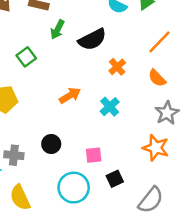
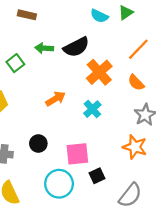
green arrow: (57, 30) -> (44, 48), moved, turned 66
orange cross: (117, 67) -> (99, 72), size x1.6
pink square: (94, 155) -> (77, 154), size x1.5

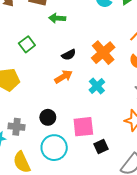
black semicircle: (76, 47) -> (69, 55), moved, size x0.6
green arrow: (44, 48) -> (57, 18), moved
cyan circle: (59, 184) -> (54, 148), moved

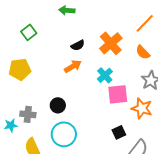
green square: (27, 44) -> (29, 32), moved
pink square: (83, 127) -> (118, 94), moved
black square: (101, 147) -> (119, 132), moved

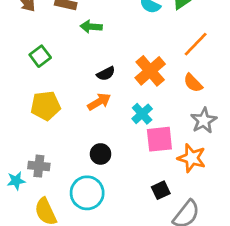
yellow pentagon: (20, 69) -> (46, 106), moved
black circle: (58, 105) -> (101, 154), moved

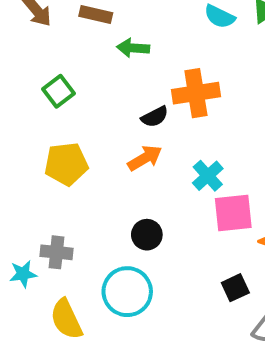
orange cross: (150, 71) -> (196, 93), moved, turned 32

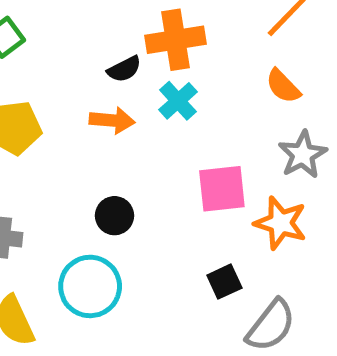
orange arrow: (145, 158) -> (112, 120), turned 36
cyan cross: (208, 176) -> (178, 101), moved

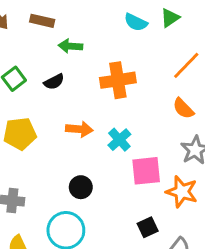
black semicircle: (124, 69) -> (54, 82), moved
cyan cross: (178, 101) -> (119, 140), moved

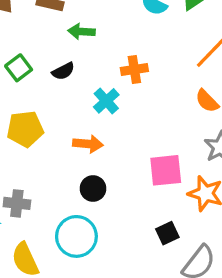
orange cross: (118, 80) -> (134, 69), size x0.7
orange arrow: (79, 129) -> (88, 144), moved
cyan cross: (119, 140) -> (106, 101), moved

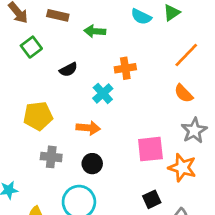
green arrow: (81, 31) -> (95, 31), moved
green square: (19, 68) -> (31, 47), moved
gray cross: (17, 203) -> (51, 157), moved

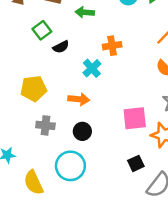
green square: (31, 47) -> (42, 30), moved

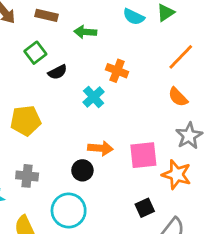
orange cross: (112, 46) -> (117, 71), turned 30
orange arrow: (79, 99) -> (100, 148), moved
gray cross: (45, 125) -> (27, 176), moved

